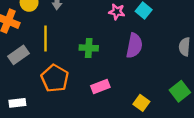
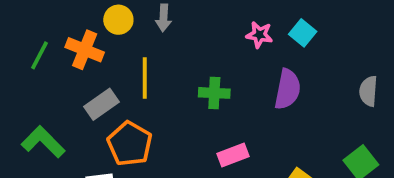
orange pentagon: (55, 78) -> (130, 144), moved

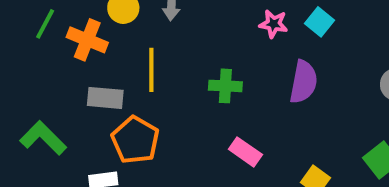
green line: (39, 55) -> (45, 24), moved
gray rectangle: (101, 104) -> (105, 98), turned 40
pink rectangle: (233, 155) -> (245, 152), turned 56

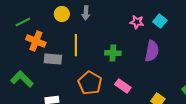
green line: (45, 24) -> (23, 22), turned 35
orange cross: (87, 40) -> (36, 41), moved
orange pentagon: (135, 140) -> (90, 83), moved

